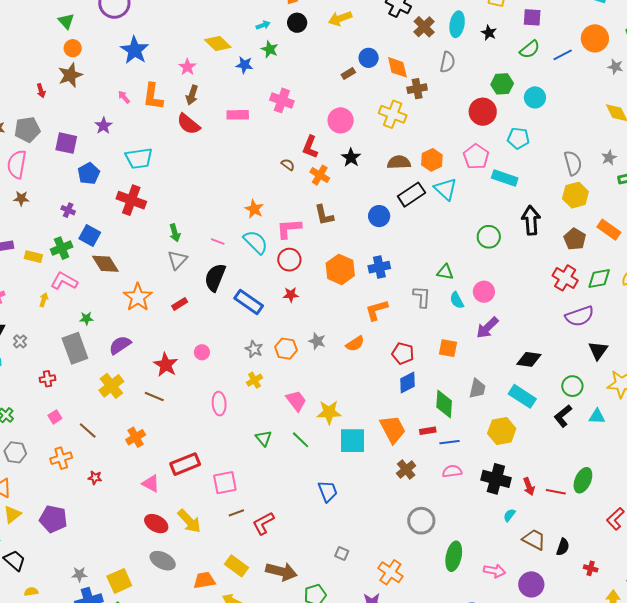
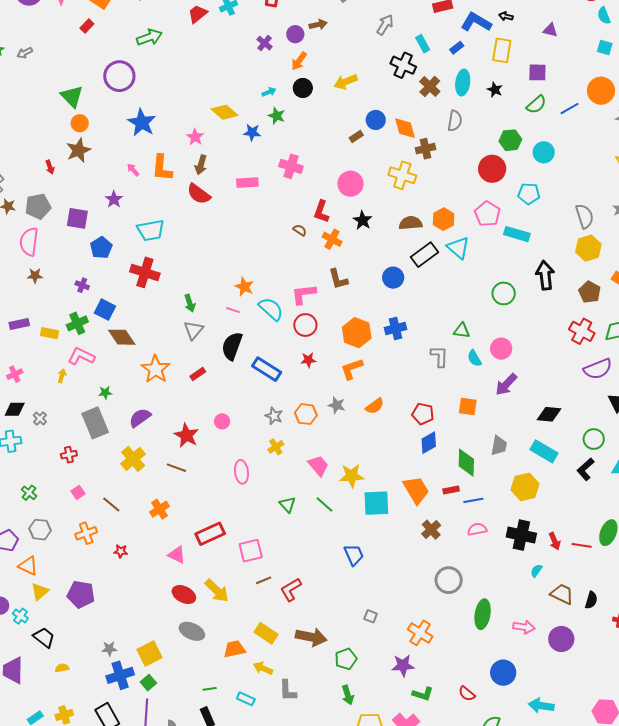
green triangle: (66, 21) -> (72, 96), size x1.4
orange star: (254, 209) -> (244, 287), moved
orange L-shape: (377, 310) -> (352, 369), moved

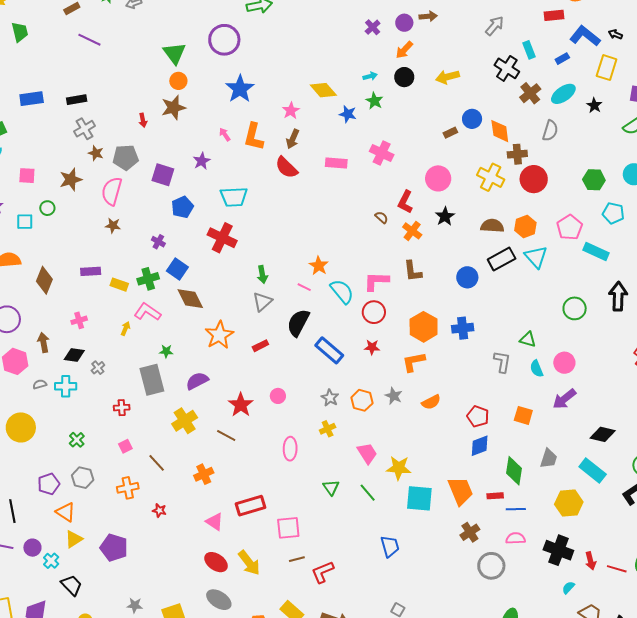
cyan ellipse: (463, 83) -> (563, 94), turned 40
green hexagon: (510, 140) -> (594, 180), moved
red circle: (492, 169) -> (534, 179), moved
gray circle: (449, 580) -> (491, 566), moved

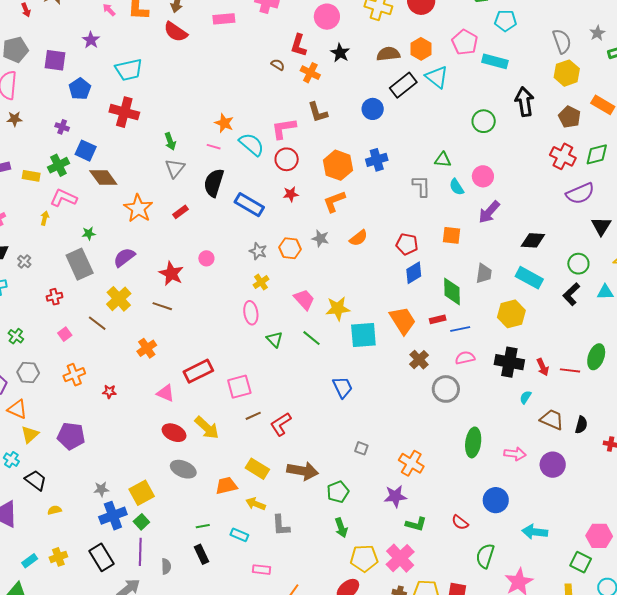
pink ellipse: (290, 449) -> (251, 313), moved
brown line: (157, 463) -> (97, 323), moved

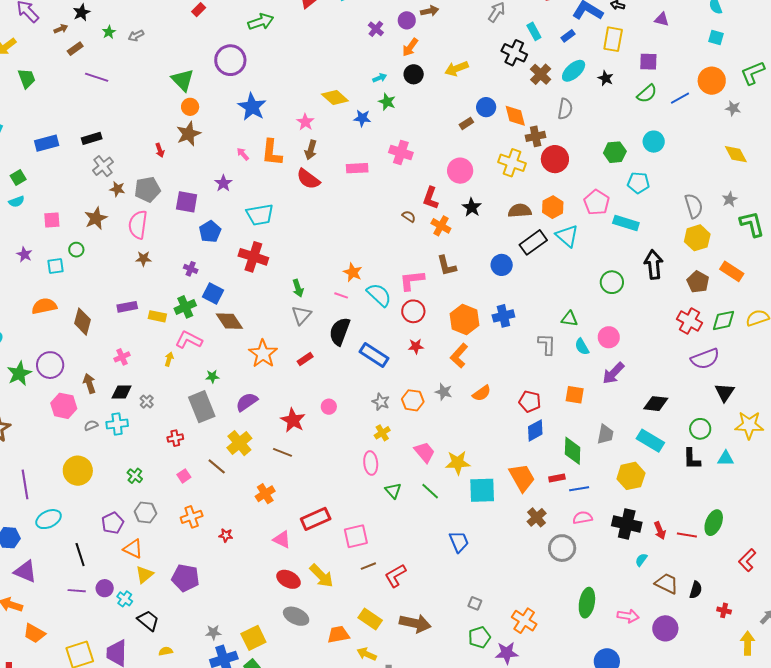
orange L-shape: (334, 201) -> (459, 356), turned -30
black L-shape: (571, 294) -> (692, 459), turned -50
green pentagon: (338, 492) -> (479, 637), moved

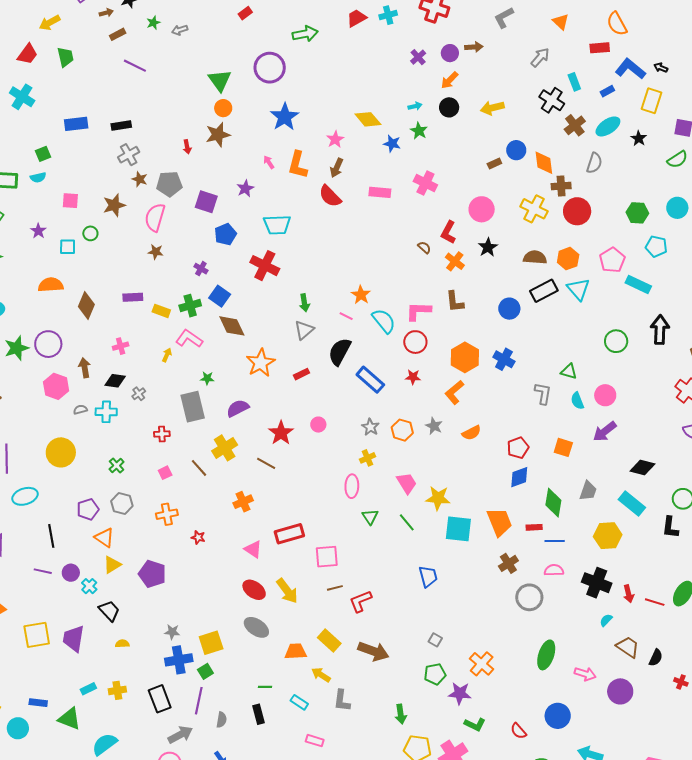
blue cross: (503, 316) -> (504, 359), turned 35
red pentagon: (530, 402) -> (518, 448), turned 30

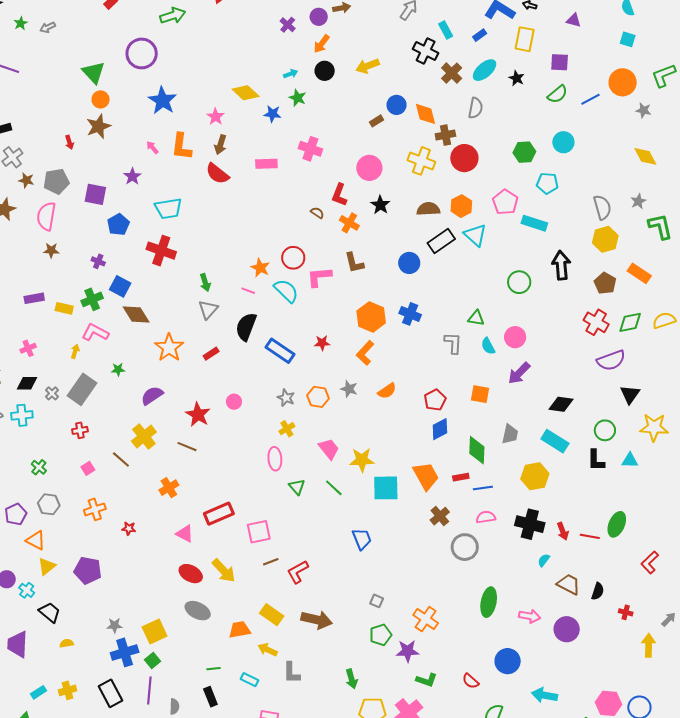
red circle: (415, 342) -> (293, 258), moved
gray rectangle: (193, 407) -> (82, 389), moved, turned 56

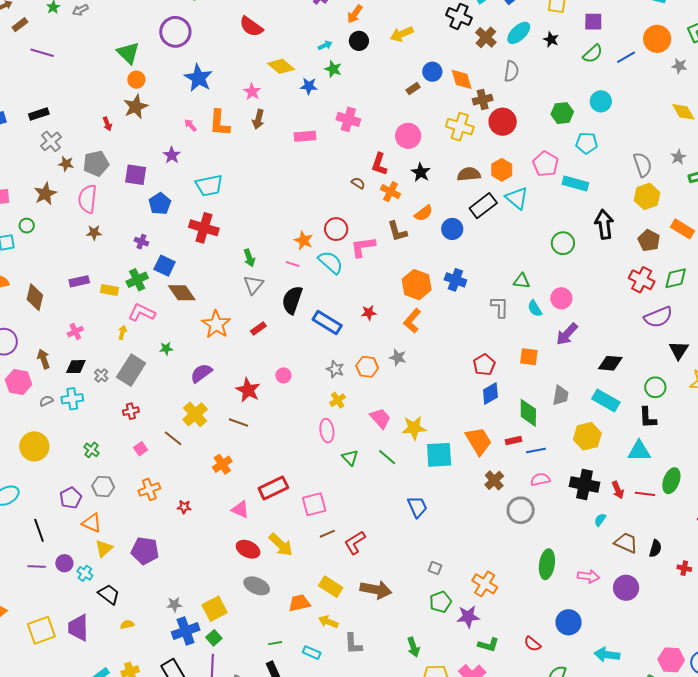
red semicircle: (217, 174) -> (251, 27), moved
orange semicircle: (387, 391) -> (424, 213), moved
cyan triangle: (630, 460) -> (639, 451), moved, size x1.4

